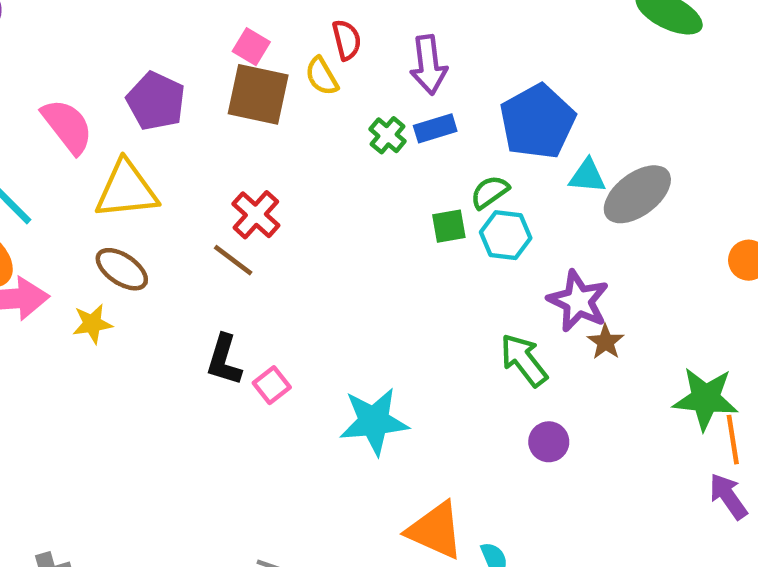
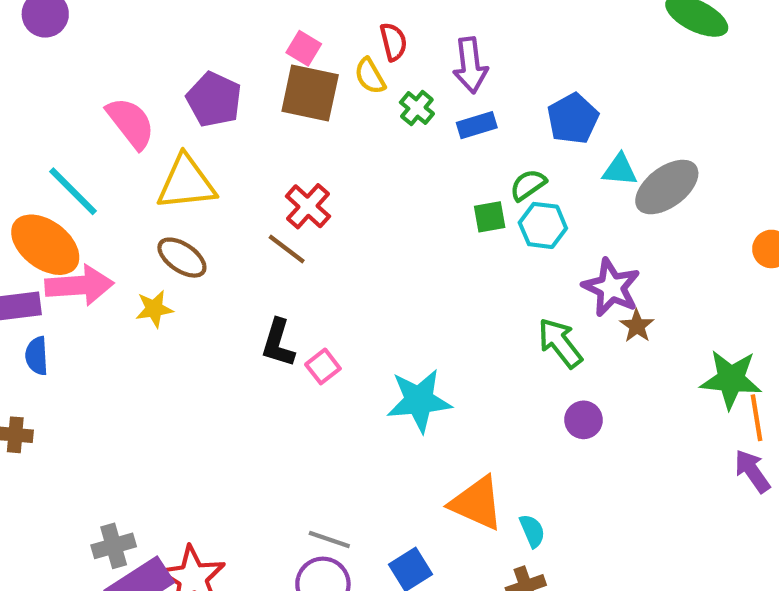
blue pentagon: (537, 122) -> (573, 119), size x0.7
green cross: (388, 135) -> (417, 108), moved

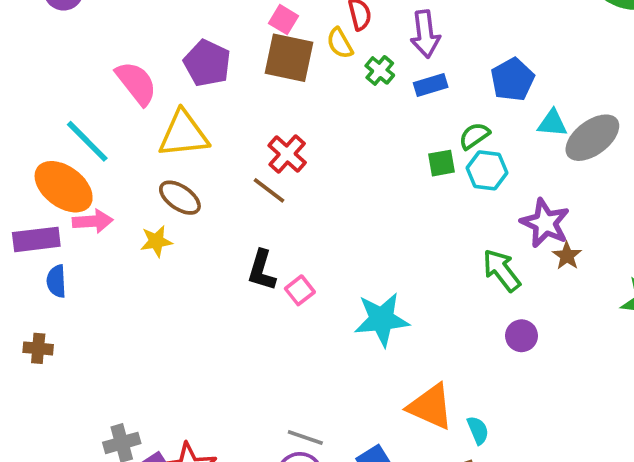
pink arrow: (79, 285) -> (93, 221), size x0.7

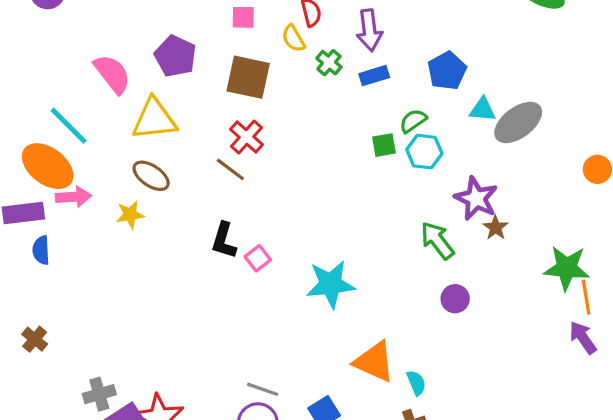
pink square: (283, 20) -> (243, 17), turned -30
brown square: (289, 58) -> (248, 77), moved
brown cross: (38, 348) -> (35, 339), moved, turned 35

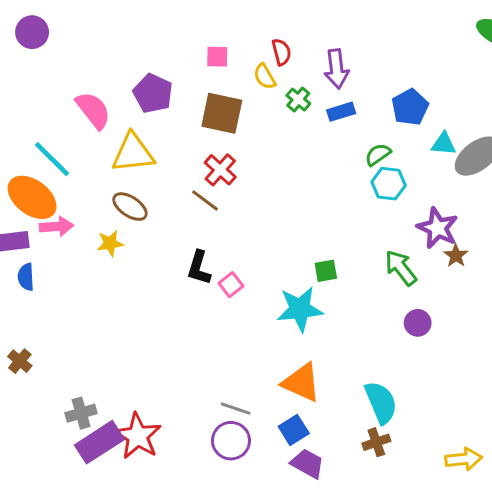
green square: (384, 145) -> (326, 271), moved
orange triangle: (374, 362) -> (301, 383), moved
cyan semicircle: (416, 383) -> (381, 402), size x1.8

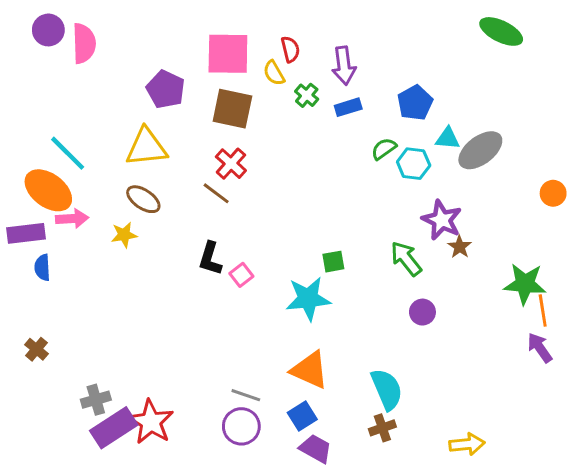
pink square: (217, 57) -> (228, 54), size x2.0
pink semicircle: (93, 110) -> (84, 43), moved, turned 36
cyan hexagon: (389, 184) -> (414, 164), moved

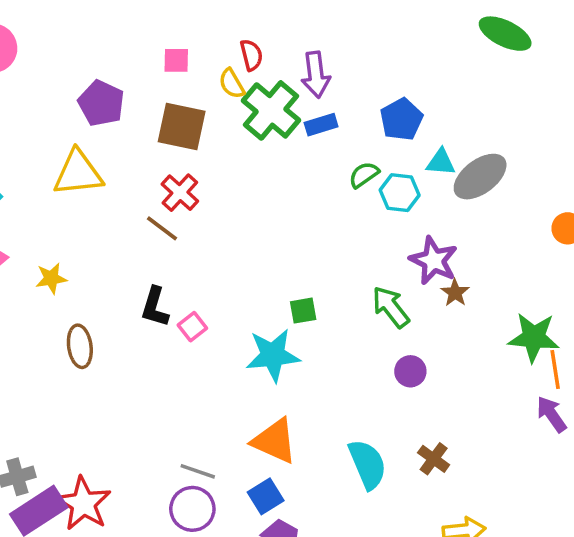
pink square: (228, 54) -> (176, 60), size x0.5
green cross: (307, 95) -> (271, 110), size x2.0
brown ellipse: (143, 199) -> (80, 346), moved, turned 48
brown cross: (382, 428) -> (434, 459), moved, turned -35

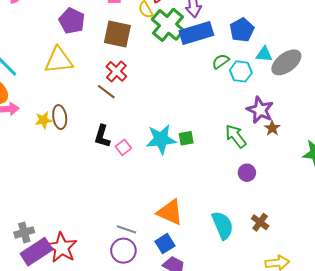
blue rectangle: (321, 125) -> (196, 33), size x1.8
brown ellipse: (80, 346) -> (60, 117), moved
cyan star: (273, 355) -> (161, 139), moved

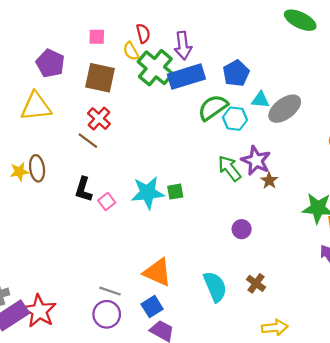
green semicircle: (221, 61) -> (213, 108), size x1.6
green arrow: (236, 136) -> (229, 168), moved

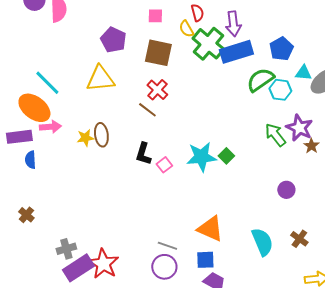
green square: (175, 192) -> (226, 156), turned -35
blue square: (152, 307) -> (205, 260), turned 30

